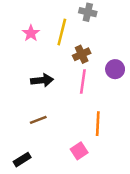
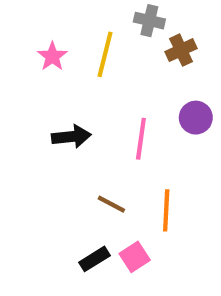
brown cross: (82, 54) -> (181, 50), moved
brown line: (38, 120) -> (111, 204), moved, turned 49
black rectangle: (22, 160) -> (95, 259), moved

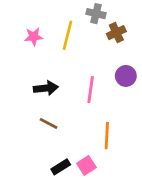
pink star: (52, 56) -> (34, 37), turned 30
brown line: (111, 204) -> (49, 123), moved

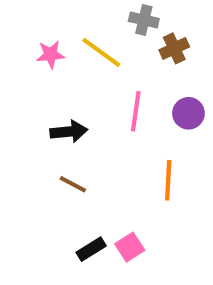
yellow line: (68, 35) -> (101, 52), turned -68
pink line: (91, 90) -> (136, 111), moved
orange line: (107, 136) -> (168, 180), moved

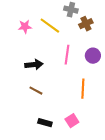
pink square: (130, 247) -> (72, 121), moved
black rectangle: (91, 249) -> (45, 123), turned 48

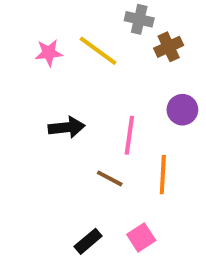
pink line: (67, 55) -> (129, 135), moved
brown line: (36, 91) -> (110, 178), moved
black rectangle: (45, 123) -> (88, 241), turned -56

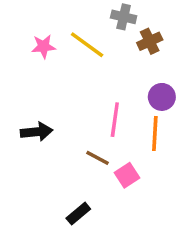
black arrow: (66, 127) -> (37, 132), moved
orange line: (163, 175) -> (155, 133), moved
pink square: (141, 237) -> (127, 175), moved

